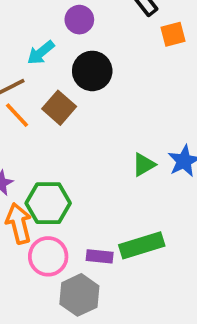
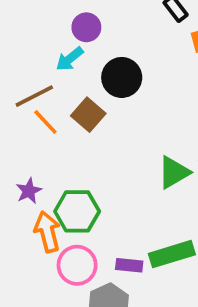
purple circle: (79, 20) -> (86, 27), moved
green triangle: (144, 165) -> (174, 172), size x1.4

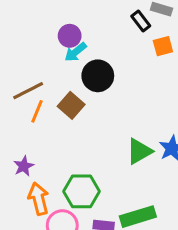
cyan arrow: (70, 59) -> (76, 52), moved
orange line: (45, 122) -> (37, 111), turned 65
green hexagon: (77, 211) -> (81, 191), moved

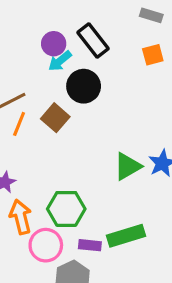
black rectangle: (141, 21) -> (93, 41), moved, size x1.5

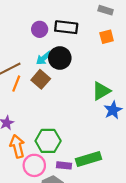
black rectangle: (93, 41) -> (66, 27), turned -45
cyan arrow: (60, 61) -> (44, 58), moved
green triangle: (128, 166) -> (101, 91), moved

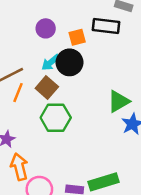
black rectangle: (66, 27) -> (106, 26), moved
orange square: (107, 37) -> (77, 37), moved
green hexagon: (48, 141) -> (56, 118), moved

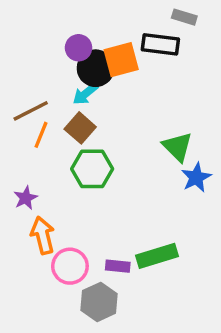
orange square: (77, 37) -> (121, 60), size x1.5
black circle: (70, 62) -> (96, 68), moved
green triangle: (119, 101) -> (177, 147), turned -45

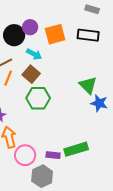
black rectangle: (160, 44) -> (88, 35), moved
black circle: (96, 68) -> (14, 35), moved
cyan arrow: (85, 94) -> (34, 54), turned -112
blue star: (196, 177) -> (99, 103), turned -30

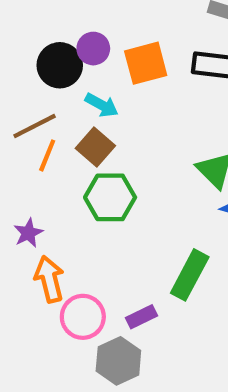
green rectangle: (76, 149) -> (190, 275), moved, turned -45
purple rectangle: (53, 155) -> (142, 317), turned -32

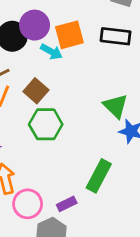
purple circle: (93, 49) -> (35, 25), size x1.4
cyan arrow: (102, 105) -> (51, 52), moved

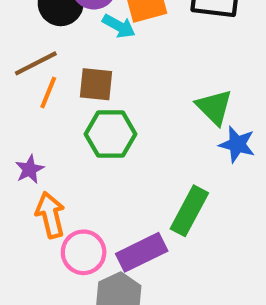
brown square: (36, 91) -> (96, 84), turned -35
purple rectangle: (67, 204) -> (142, 252), size x1.6

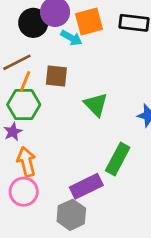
green triangle: (214, 107) -> (96, 105), moved
green hexagon: (111, 134) -> (24, 105), moved
pink circle: (84, 252) -> (24, 192), moved

